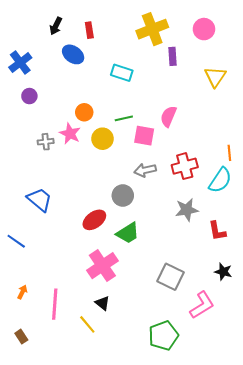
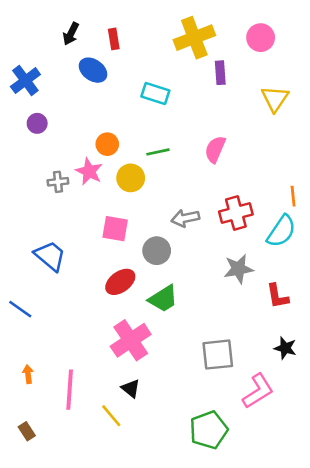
pink square: (144, 136) -> (115, 229), moved
gray square: (170, 277) -> (218, 355), turned -32
orange arrow: (22, 292) -> (28, 374), turned -32

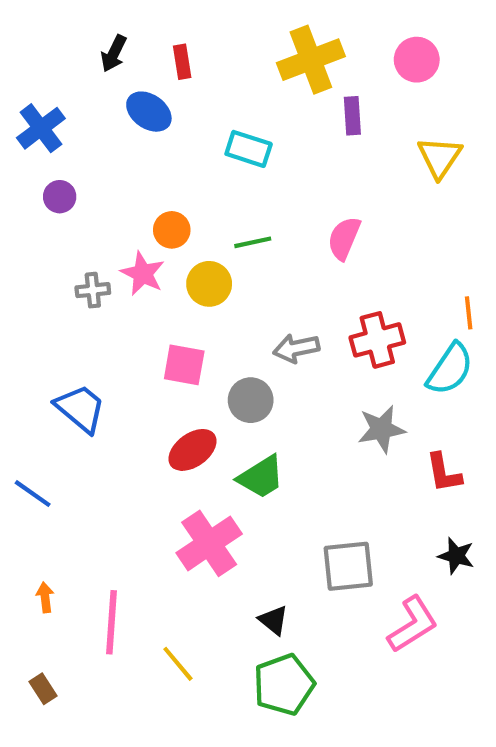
black triangle: (131, 388) -> (273, 620), moved
green pentagon: (209, 430) -> (284, 685), moved

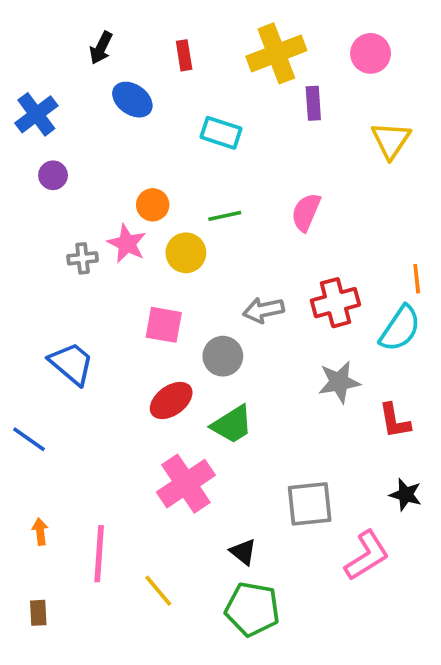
red rectangle: (182, 62) -> (184, 55), moved
green pentagon: (284, 685) -> (252, 609), turned 30
brown rectangle: (43, 689) -> (38, 613), turned 30

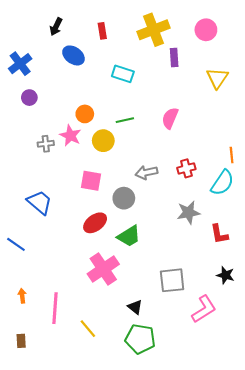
red cross: (335, 303) -> (186, 168), size x0.7

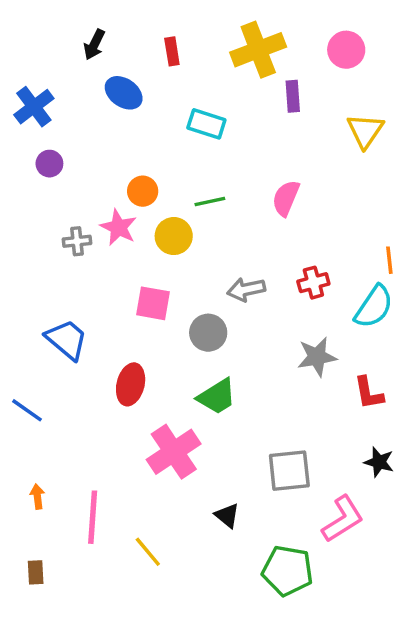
red ellipse: (95, 223) -> (131, 384), moved, turned -40
green pentagon: (140, 339) -> (288, 571), moved

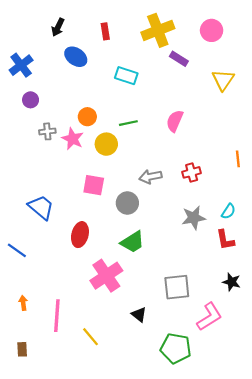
purple rectangle: (293, 96) -> (179, 59), turned -54
gray cross: (77, 241) -> (47, 131), moved
cyan semicircle: (374, 307) -> (228, 211), moved, size x0.6

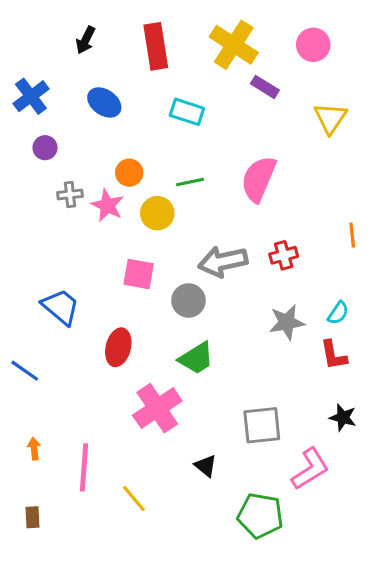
yellow cross: (158, 30) -> (234, 45), turned -36
red rectangle: (105, 31) -> (156, 46), size x1.8
blue ellipse: (76, 57) -> (104, 102), moved
pink semicircle: (175, 121) -> (259, 179), size x1.4
gray arrow: (150, 177) -> (223, 262), size x1.4

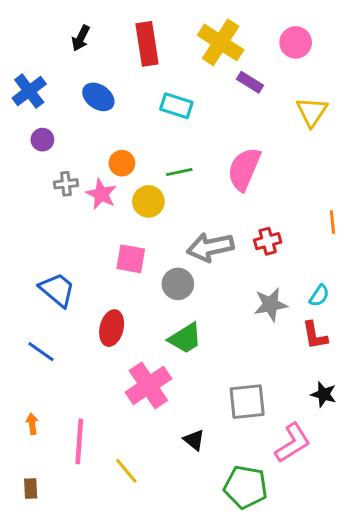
blue line: (25, 371) -> (41, 352), moved

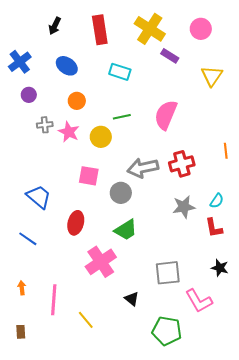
orange circle: (122, 163) -> (77, 101), moved
red cross: (268, 241) -> (182, 164), size x1.4
pink L-shape: (293, 443) -> (199, 301), turned 92

